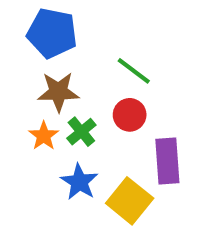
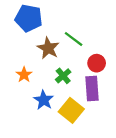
brown star: (58, 92) -> (48, 48), moved, turned 30
red circle: (130, 115) -> (97, 63), moved
green cross: (81, 132) -> (63, 76), moved

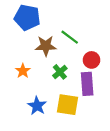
brown star: (48, 48) -> (46, 46), turned -30
blue star: (44, 100) -> (37, 106), moved
yellow square: (71, 110) -> (68, 105), turned -30

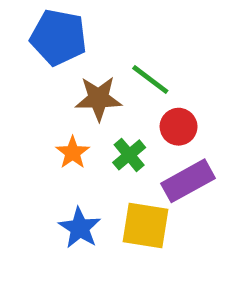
red circle: (92, 60) -> (179, 127), moved
orange star: (23, 71) -> (73, 153), moved
purple rectangle: (87, 84) -> (188, 181), turned 65

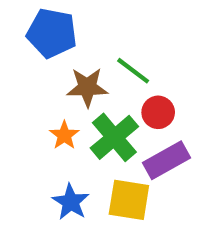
green cross: (129, 155) -> (114, 137), size x1.6

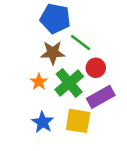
blue pentagon: (52, 33) -> (55, 18), moved

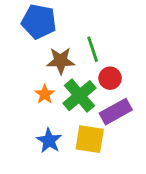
blue pentagon: (55, 18) -> (39, 22), moved
green line: (81, 43) -> (93, 49), turned 35

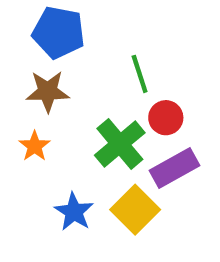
brown star: (61, 61) -> (48, 91), moved
orange star: (45, 94) -> (35, 146), moved
yellow square: (90, 139) -> (135, 210), turned 36

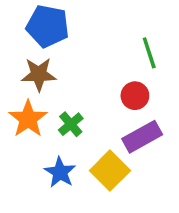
green line: (140, 74) -> (149, 53), moved
green cross: (120, 144) -> (71, 124), moved, size x0.6
orange star: (35, 146) -> (28, 119), size x1.5

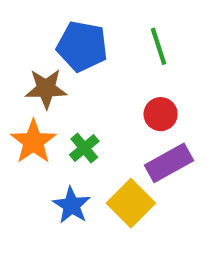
blue pentagon: (48, 26) -> (82, 46), moved
green line: (149, 53) -> (158, 46), moved

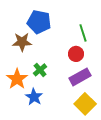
green line: (158, 46) -> (83, 33), moved
orange star: (33, 142) -> (17, 79), moved
yellow square: (131, 203) -> (85, 104), moved

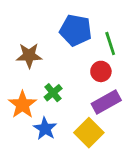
blue pentagon: (39, 22) -> (76, 30), moved
yellow square: (85, 104) -> (89, 133), moved

